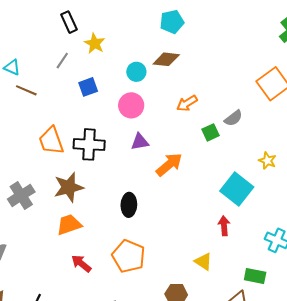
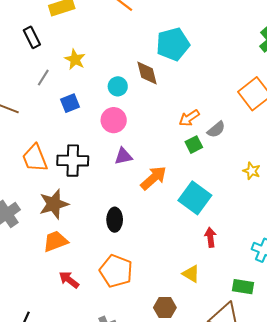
black rectangle: (69, 22) -> (32, 37), moved
cyan pentagon: (172, 22) -> (173, 44), moved, size x1.4
brown diamond: (166, 59) -> (147, 73), turned 72
orange arrow: (187, 103) -> (189, 118), moved
cyan square: (237, 189) -> (195, 198), moved

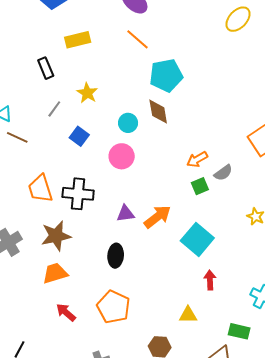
cyan pentagon: (173, 44) -> (166, 75), moved
blue square: (70, 103) -> (79, 136), turned -36
purple triangle: (123, 156) -> (125, 214), moved
yellow triangle: (191, 274) -> (188, 315), turned -36

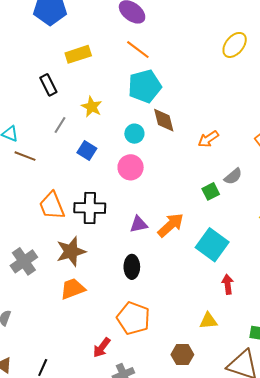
yellow ellipse: (238, 19) -> (235, 45), moved
cyan pentagon: (166, 75) -> (145, 86), moved
orange arrow: (197, 159) -> (208, 139), moved
red arrow: (66, 312) -> (102, 348), moved, turned -90

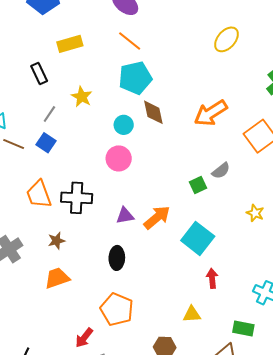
orange arrow: (208, 139) -> (211, 113), moved, size x1.6
blue square: (87, 150) -> (46, 143), moved
brown star: (71, 251) -> (56, 241), size x0.6

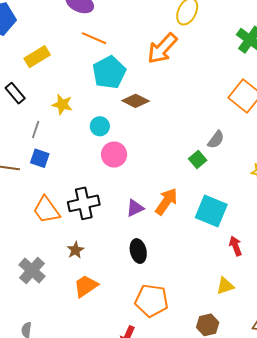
brown diamond: (153, 112) -> (136, 101), turned -36
orange arrow: (211, 113) -> (162, 48), moved
cyan circle: (124, 125) -> (100, 126), moved

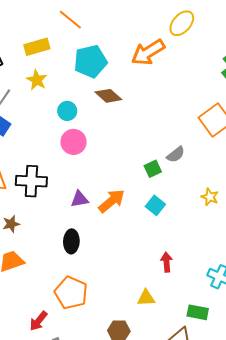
orange line: (94, 38) -> (70, 20), moved
yellow rectangle: (37, 57) -> (37, 47), moved
cyan square: (211, 211) -> (155, 205), moved, size x0.6

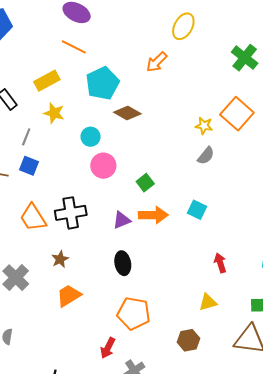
orange arrow: (148, 52) -> (157, 62), size x0.7
green square: (153, 169) -> (145, 183), moved
yellow star: (210, 197) -> (204, 126), moved
orange arrow: (112, 201) -> (153, 215), turned 52

